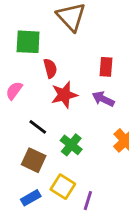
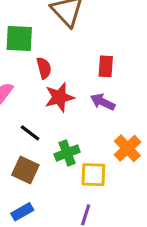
green cross: (71, 145) -> (67, 153), turned 30
yellow square: (63, 187) -> (93, 175), moved, turned -30

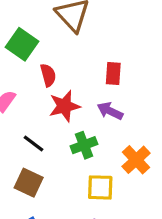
green square: (19, 39) -> (22, 44), turned 32
green cross: (67, 153) -> (84, 145), moved

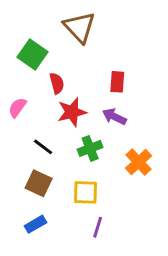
yellow square: (100, 187) -> (86, 192), moved

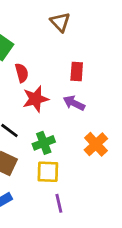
brown triangle: (79, 27) -> (60, 22), moved, size x0.7
green cross: (90, 148) -> (44, 143), moved
purple line: (98, 227) -> (59, 203), turned -30

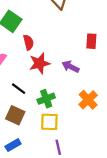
red rectangle: (77, 71) -> (91, 41), moved

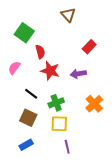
red rectangle: (91, 41) -> (89, 47), moved, turned 40
red star: (40, 63) -> (50, 71), turned 30
purple arrow: (70, 67) -> (78, 74), turned -35

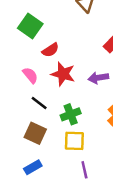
red semicircle: (40, 52) -> (50, 50), turned 72
pink semicircle: (14, 68) -> (30, 75), moved, turned 104

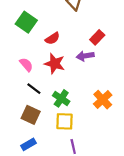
red semicircle: (50, 50) -> (52, 38), moved
purple arrow: (98, 78) -> (85, 56), moved
green cross: (71, 114) -> (61, 98), turned -35

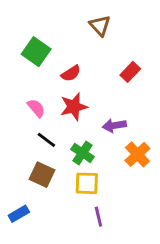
purple arrow: (85, 56) -> (114, 125), moved
red star: (55, 64) -> (74, 107), turned -30
blue rectangle: (28, 144) -> (19, 214), moved

